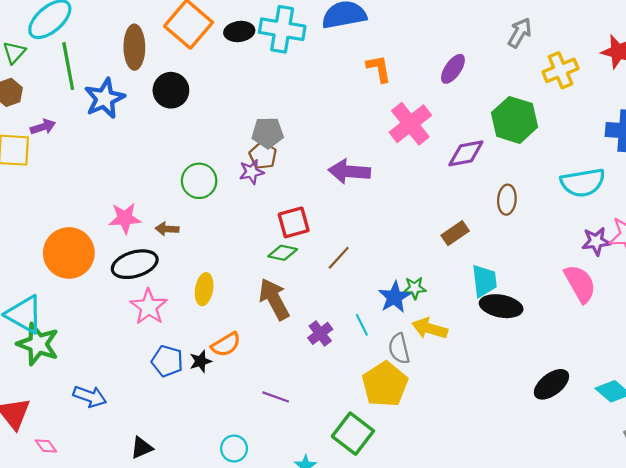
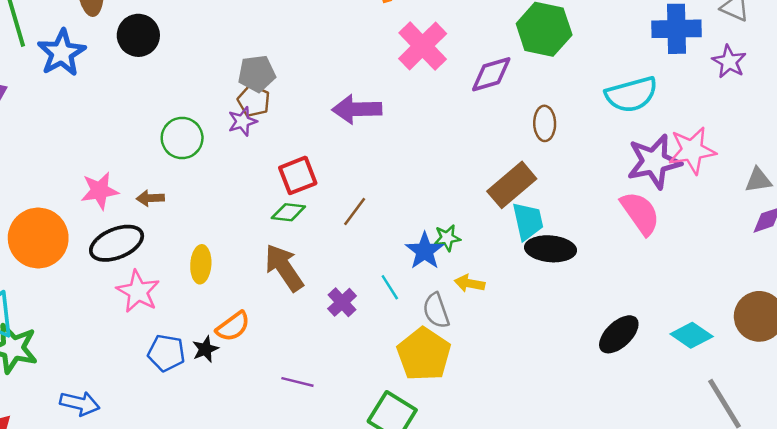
brown rectangle: (455, 233) -> (512, 185), moved, size x1.5
purple star: (596, 241) -> (654, 162), size x1.6
yellow arrow: (430, 328) -> (470, 283), size x0.7

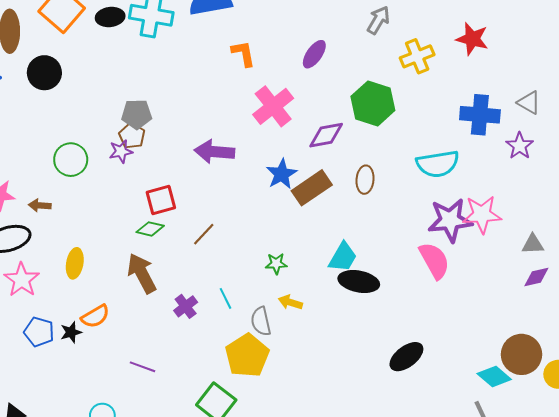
brown rectangle: (512, 185) -> (312, 188), moved
cyan trapezoid: (528, 221) -> (343, 257), turned 36
blue star: (425, 251) -> (282, 174), moved
cyan diamond: (692, 335) -> (494, 377), moved

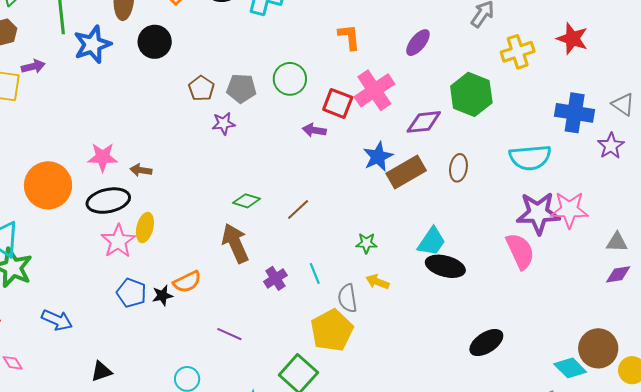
brown pentagon: (132, 136) -> (201, 88), moved
purple arrow: (214, 152) -> (314, 130), size x0.6
green circle: (71, 160) -> (290, 79), moved
red square: (161, 200) -> (338, 103), moved, turned 32
yellow ellipse: (75, 263) -> (145, 228), moved

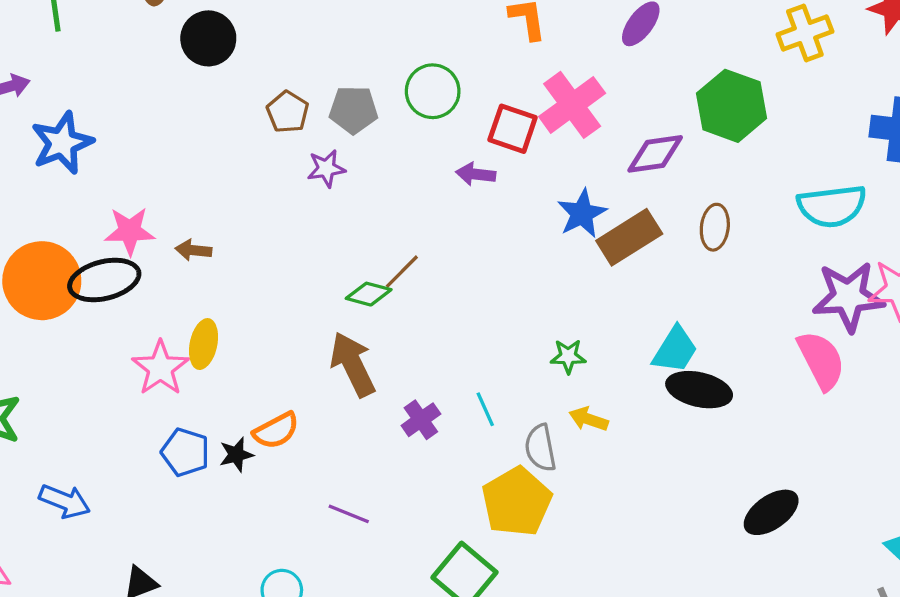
blue star: (92, 45) -> (62, 143), moved
black ellipse: (108, 201) -> (104, 280), moved
brown line: (298, 209) -> (402, 272), moved

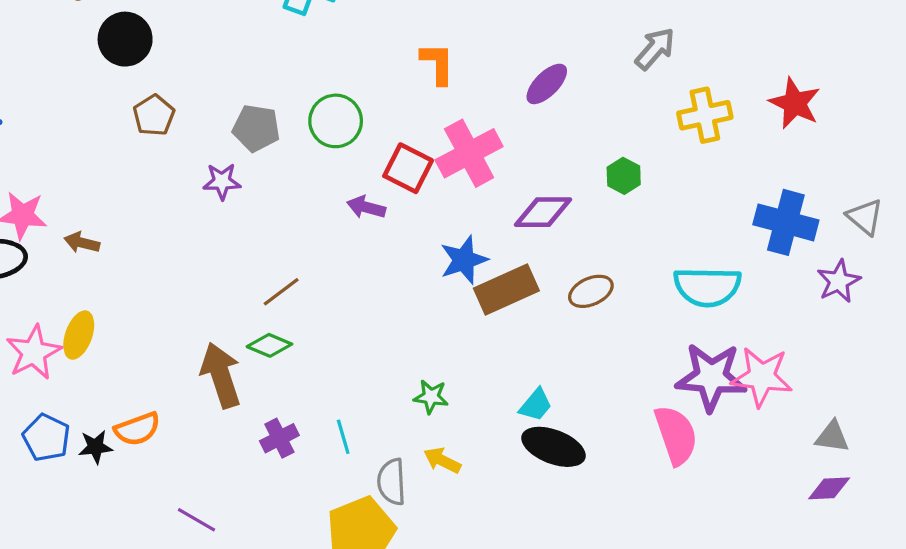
green hexagon: (732, 106) -> (624, 176), size x0.5
brown pentagon: (288, 112) -> (154, 115), moved
brown ellipse: (715, 227) -> (591, 291), turned 51
green diamond: (369, 294) -> (269, 345), moved
cyan trapezoid: (675, 350) -> (536, 405), size x0.7

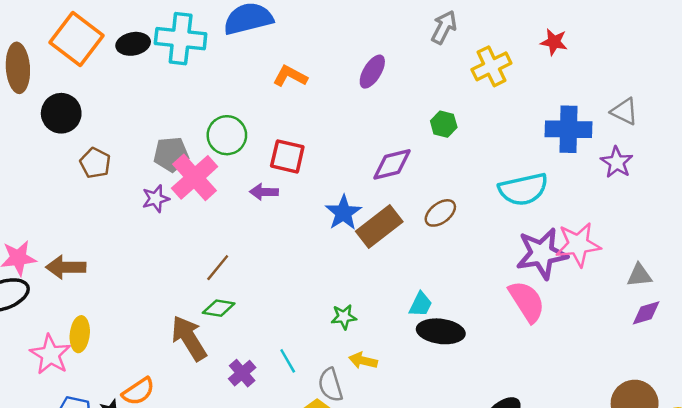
orange L-shape: (437, 64) -> (290, 76), turned -48
red star: (795, 103) -> (554, 42), size x0.7
pink cross: (469, 153) -> (195, 177), moved
brown arrow: (82, 243) -> (66, 267), size x1.5

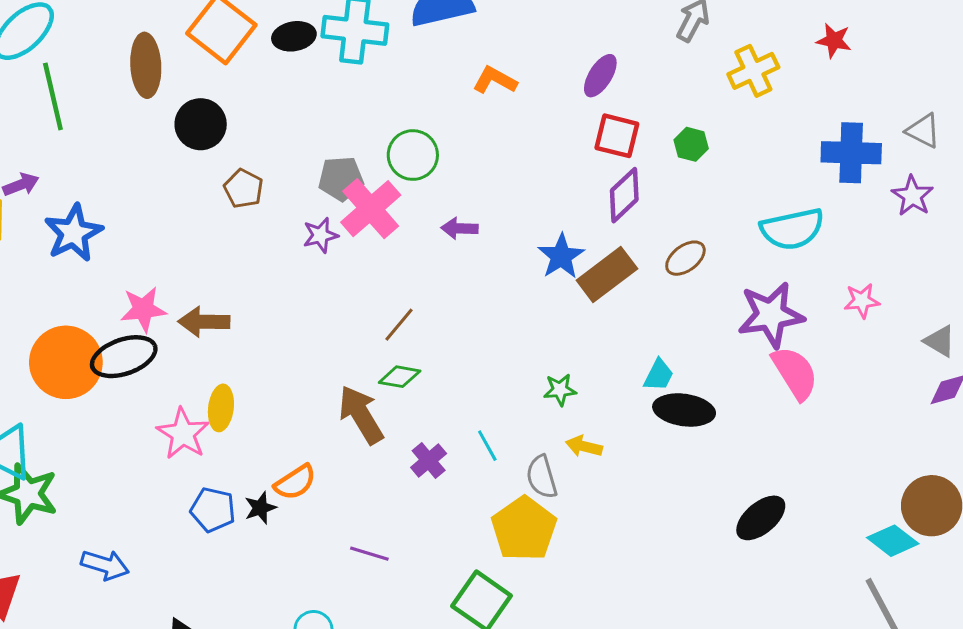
red square: (287, 156) -> (617, 136), moved
purple diamond: (392, 164) -> (624, 195), turned -30
pink star: (578, 244) -> (862, 301), size x0.6
purple star: (542, 253) -> (771, 315), moved
gray triangle: (639, 275) -> (940, 341), turned 36

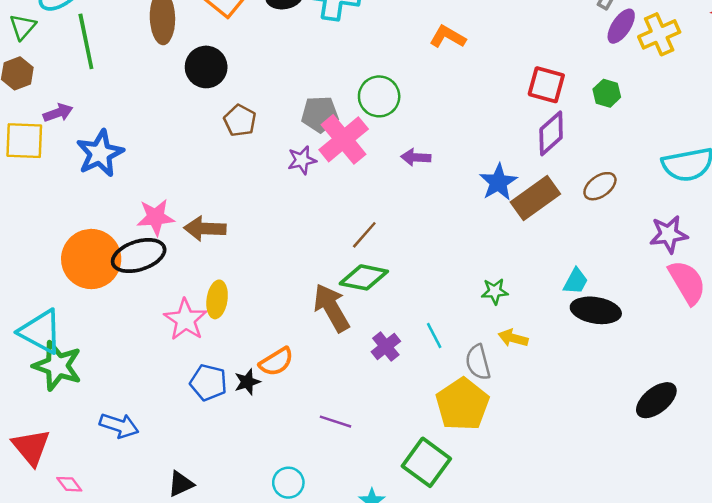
purple ellipse: (600, 76) -> (621, 26), moved
purple star: (771, 315) -> (669, 234), size x0.7
green diamond: (400, 377) -> (364, 277), size x1.4

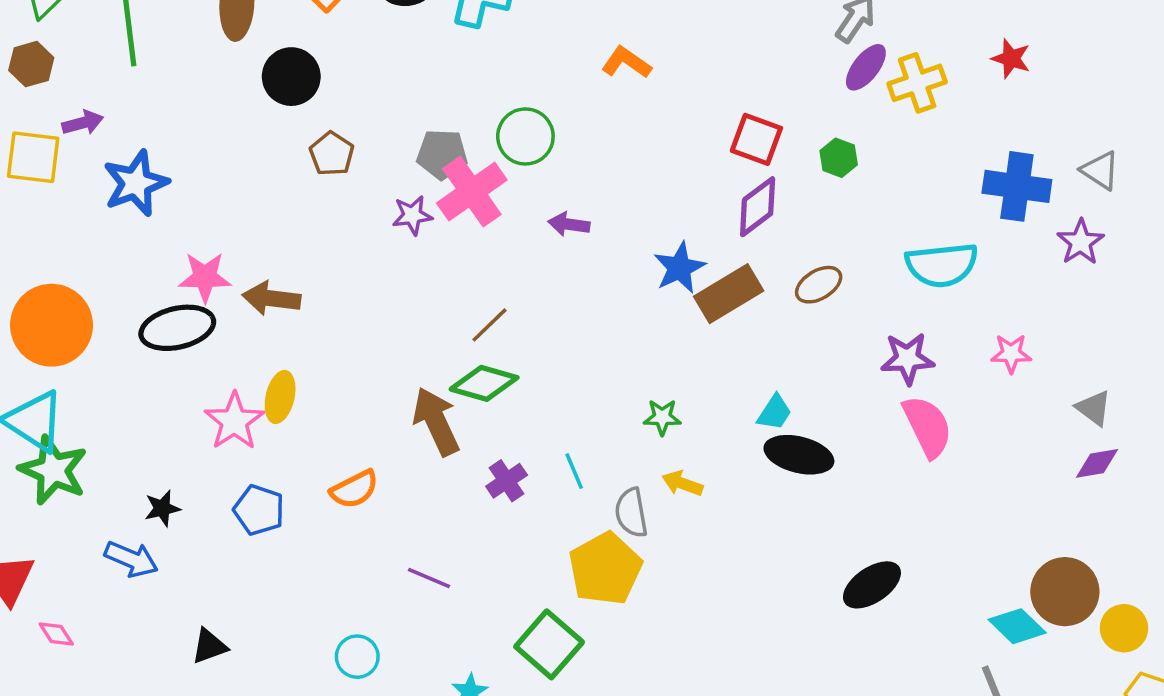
orange circle: (91, 259) -> (51, 325), moved
black star: (247, 382) -> (162, 508), moved

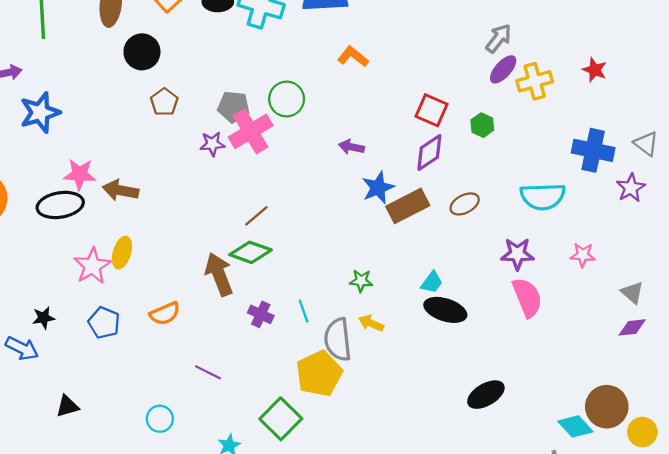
purple arrow: (569, 224) -> (352, 147), moved
purple cross: (507, 481) -> (261, 314), turned -35
gray semicircle: (631, 513) -> (338, 339), size x1.4

